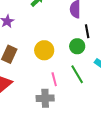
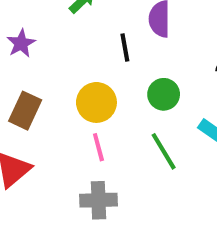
black line: (87, 31) -> (125, 47), moved
pink line: (54, 79) -> (98, 147), moved

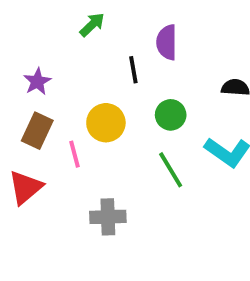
purple star: (21, 43) -> (37, 82), moved
pink line: (98, 147) -> (75, 154), moved

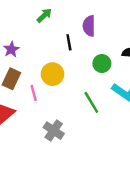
green circle: (171, 115) -> (102, 64), moved
gray cross: (108, 217) -> (54, 131), turned 36

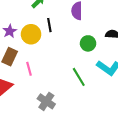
black line: (69, 42) -> (49, 25), moved
yellow circle: (52, 74) -> (31, 34), moved

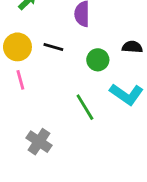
black line: (49, 25) -> (53, 47), moved, turned -64
pink line: (29, 69) -> (20, 80), moved

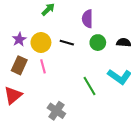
green circle: (98, 60) -> (98, 43), moved

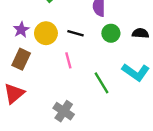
pink line: (43, 66) -> (68, 60), moved

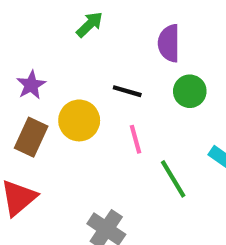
yellow circle: (46, 33) -> (79, 120), moved
pink line: (68, 60) -> (136, 139), moved

